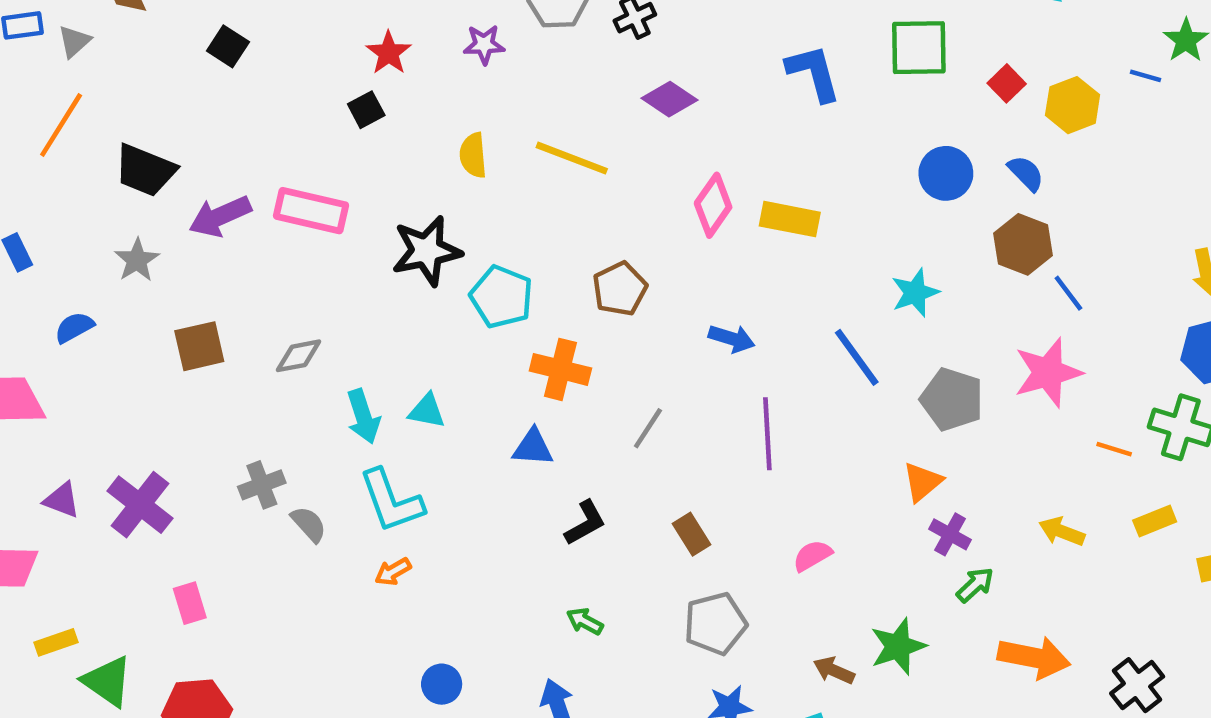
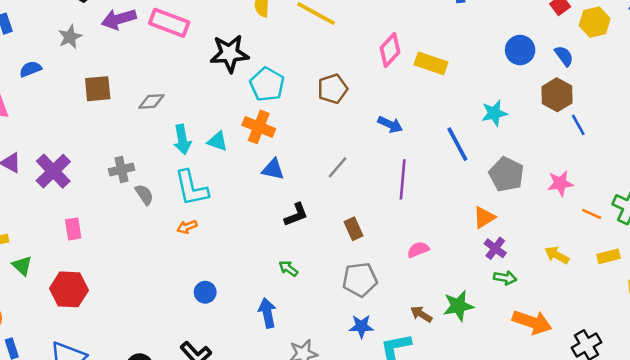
orange cross: (560, 369) -> (259, 127), moved
pink star: (1048, 373) -> (560, 183), moved, size x0.7
green arrow: (975, 585) -> (505, 278), turned 45
green triangle: (107, 681) -> (22, 266), size x0.7

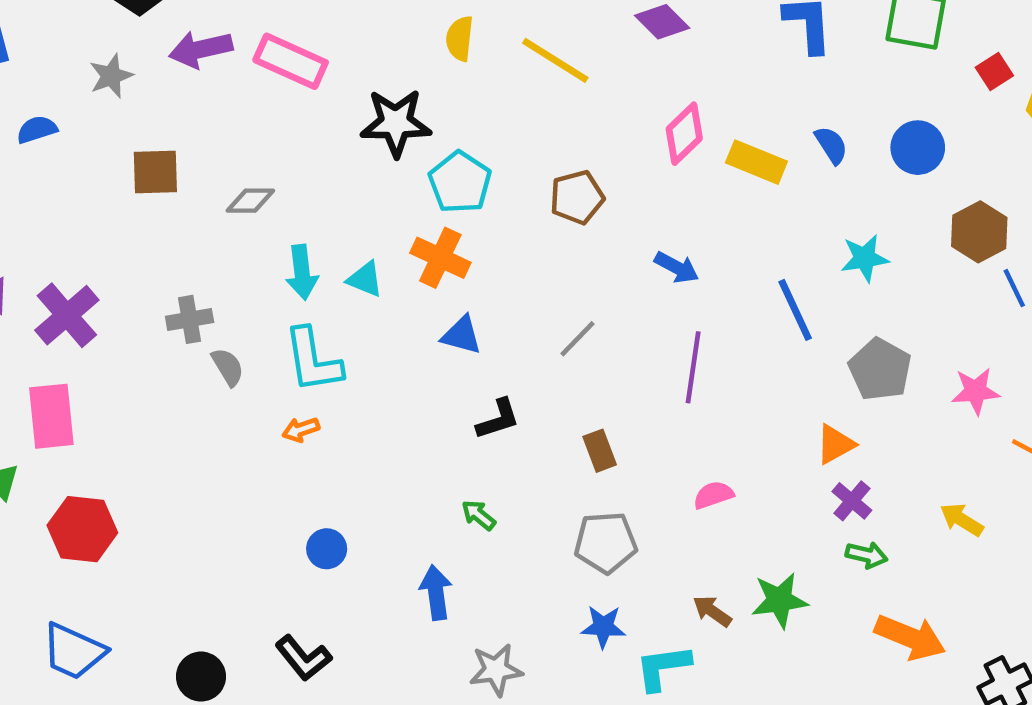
blue semicircle: (564, 56) -> (831, 145), moved
pink rectangle: (73, 229) -> (51, 416), moved, size x1.6

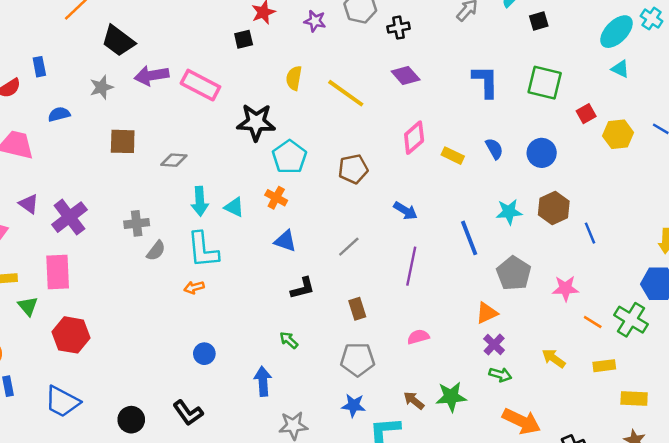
yellow rectangle: (756, 162) -> (453, 156), size x0.7
brown hexagon: (979, 232) -> (554, 208), moved
orange cross: (440, 258) -> (276, 198), size x0.7
gray semicircle: (228, 367) -> (156, 251), turned 65

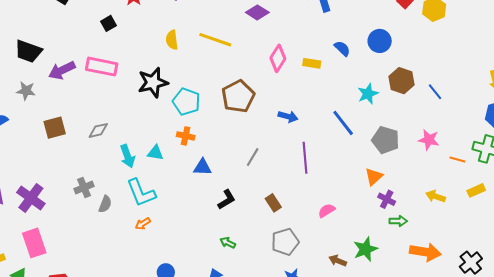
black square: (244, 39) -> (108, 23), moved
gray star: (102, 87) -> (26, 91), turned -30
brown pentagon: (353, 169) -> (238, 96), size x1.4
pink star: (565, 288) -> (429, 140), turned 30

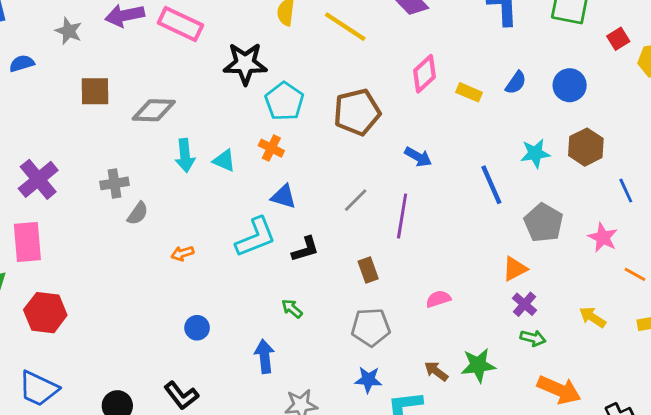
blue semicircle: (342, 49) -> (516, 83), turned 66
blue line: (435, 92) -> (626, 191), moved
gray diamond: (98, 130) -> (154, 110), size x1.4
purple line: (305, 158) -> (402, 216), moved
cyan L-shape: (141, 193) -> (256, 237), moved, turned -104

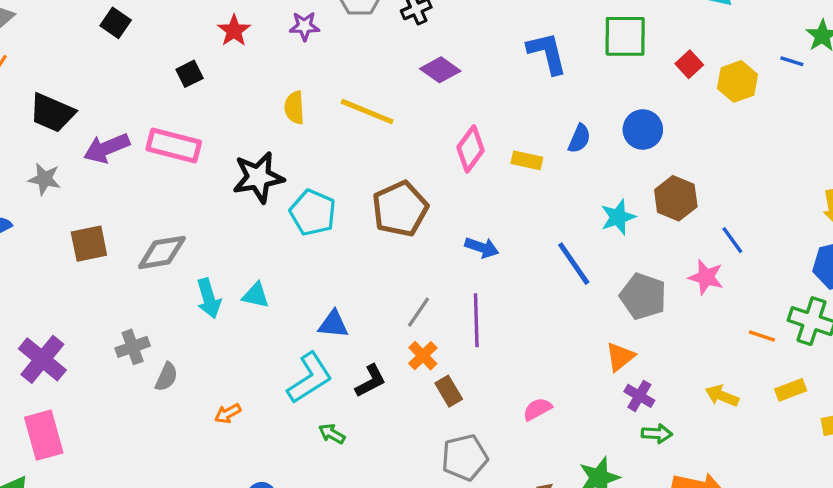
orange cross: (271, 148) -> (423, 356), moved, turned 30
pink star: (603, 237) -> (706, 277), moved
green arrow: (292, 309) -> (332, 434), moved

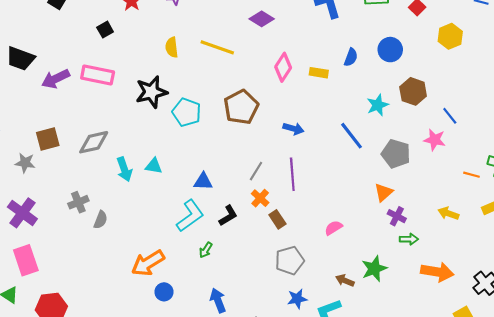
yellow hexagon: (738, 81) -> (450, 36), moved
gray star: (44, 179) -> (25, 163), moved
orange arrow: (228, 413) -> (148, 263), moved, size x2.0
green arrow: (332, 434) -> (206, 250), turned -84

